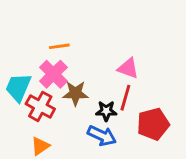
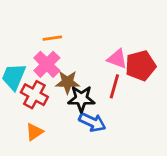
black star: (106, 111) -> (81, 99), moved, size x1.4
red pentagon: (153, 124) -> (141, 66), moved

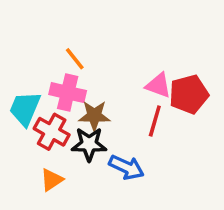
orange line: (52, 38) -> (75, 59), turned 60
pink cross: (47, 64) -> (68, 93), turned -32
black star: (81, 99) -> (89, 144), moved

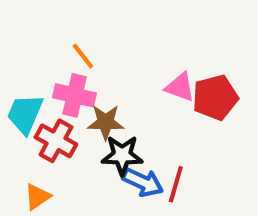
red line: (155, 121) -> (176, 184), moved
black star: (89, 144) -> (122, 155), moved
orange triangle: (52, 180) -> (37, 197), moved

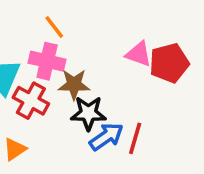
blue arrow: (143, 182) -> (106, 137), turned -60

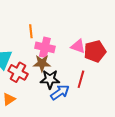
orange line: (54, 27) -> (31, 31), turned 32
pink cross: (47, 61) -> (45, 47), moved
red line: (135, 138) -> (81, 79), moved

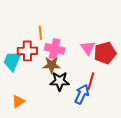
pink triangle: (78, 46) -> (88, 48), turned 35
red cross: (18, 72) -> (27, 51), moved, turned -30
blue arrow: (60, 92) -> (82, 94), moved, turned -30

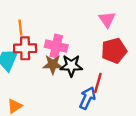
orange line: (40, 33) -> (20, 28), moved
pink triangle: (88, 48) -> (107, 19), moved
black star: (60, 81) -> (71, 66), moved

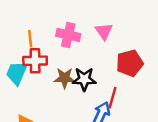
pink triangle: (107, 19) -> (104, 31), moved
pink cross: (56, 46) -> (68, 35), moved

